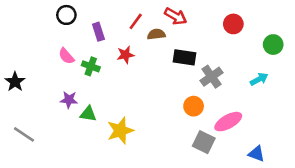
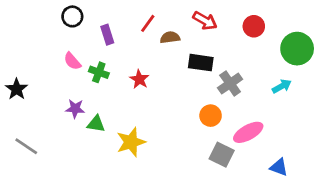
red arrow: (176, 16) -> (205, 21), moved
green circle: (273, 45) -> (297, 49), size x1.5
red star: (125, 55) -> (139, 79), moved, turned -30

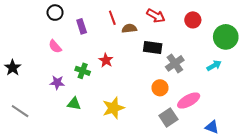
red line: (148, 23) -> (112, 18), turned -56
green cross: (99, 72) -> (83, 71), moved
green triangle: (96, 124) -> (74, 104), moved
yellow star: (131, 142) -> (113, 108), moved
gray square: (222, 155) -> (168, 117), turned 30

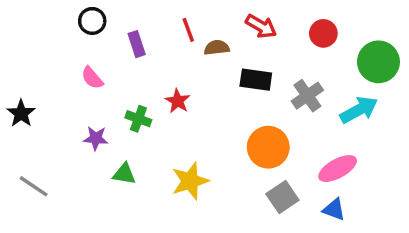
gray cross: (175, 63) -> (307, 96), moved
cyan arrow: (214, 66) -> (359, 110), size x1.5
orange circle: (160, 88) -> (268, 147), size x1.5
pink ellipse: (189, 101) -> (338, 169), moved
blue triangle: (212, 127) -> (334, 209), moved

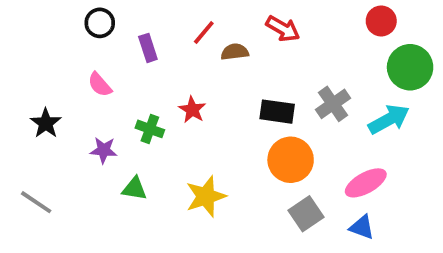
red line: (188, 30) -> (204, 33), turned 60
red circle: (323, 33) -> (381, 21), moved
black rectangle: (256, 80) -> (277, 112), moved
black star: (21, 113) -> (46, 123), moved

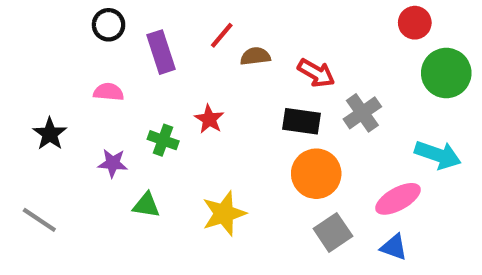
red arrow: (283, 29) -> (316, 73), moved
purple rectangle: (148, 48) -> (161, 52), size x1.4
pink semicircle: (100, 85) -> (109, 92), turned 136
cyan arrow: (389, 119) -> (438, 155), moved, turned 48

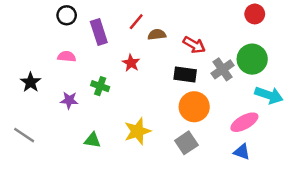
green circle: (446, 73) -> (252, 59), moved
red star: (209, 119) -> (131, 63), moved
green triangle: (146, 205) -> (92, 140), moved
gray square: (333, 232) -> (186, 143), moved

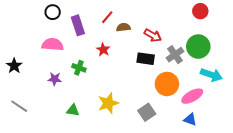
pink semicircle: (67, 56) -> (53, 45), size x1.5
black star: (31, 82) -> (14, 66), moved
orange circle: (194, 107) -> (167, 84), moved

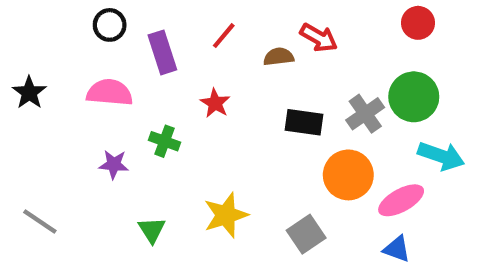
brown semicircle: (123, 27) -> (279, 57), moved
red arrow: (153, 35) -> (319, 38), moved
black star: (14, 66) -> (29, 93), moved
green triangle: (73, 110) -> (152, 230), turned 48

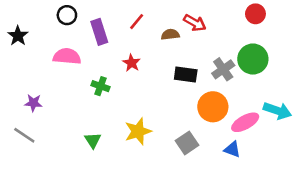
black star: (29, 93) -> (18, 36), moved
cyan arrow: (441, 156) -> (277, 111), moved
purple star: (114, 164) -> (33, 103), moved
blue triangle: (397, 249) -> (232, 149), moved

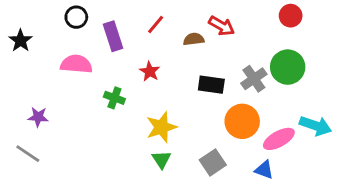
yellow star: (138, 131) -> (161, 127), moved
green triangle: (93, 140) -> (161, 159), moved

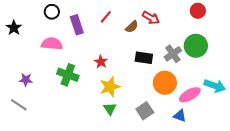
brown semicircle: (194, 39) -> (132, 27), turned 144
red star: (150, 71) -> (101, 62), moved
green cross: (114, 98) -> (68, 75), moved, size x1.5

